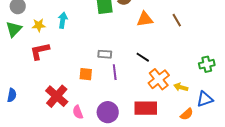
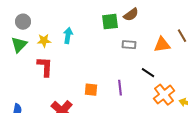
orange triangle: (145, 19) -> (162, 45), moved
red L-shape: (40, 51) -> (45, 67), turned 105
gray rectangle: (105, 54) -> (129, 45), moved

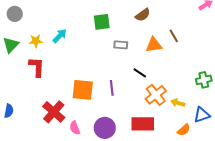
brown semicircle: (131, 15) -> (143, 15), moved
gray circle: (23, 22) -> (15, 14), moved
cyan arrow: (68, 36) -> (60, 36), turned 35
orange square: (91, 90) -> (83, 90), size x1.6

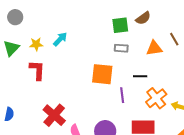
green square: (102, 22) -> (120, 25), moved
black line: (140, 73) -> (140, 76), turned -32
purple line: (112, 88) -> (122, 95), moved
orange square: (83, 90) -> (102, 74), moved

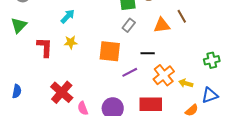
yellow star: (36, 44) -> (71, 42), moved
gray rectangle: (121, 48) -> (129, 25), turned -56
purple line: (122, 95) -> (130, 72), turned 70

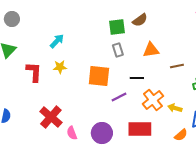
brown line: (182, 16) -> (177, 66), moved, turned -72
gray rectangle: (129, 25) -> (118, 50), turned -56

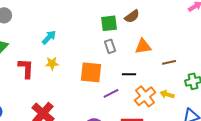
yellow arrow: (175, 108) -> (167, 94), moved

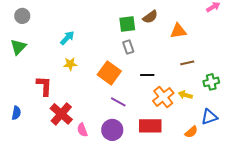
orange triangle: (143, 46) -> (178, 31), moved
red L-shape: (26, 68) -> (44, 86), moved
orange square: (91, 72) -> (109, 73), turned 30
purple line: (111, 93) -> (118, 102), moved, turned 56

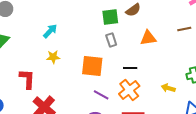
orange triangle: (178, 31) -> (148, 38), moved
brown line: (187, 63) -> (184, 29), moved
orange square: (109, 73) -> (92, 66), turned -30
orange cross: (163, 97) -> (129, 90), moved

